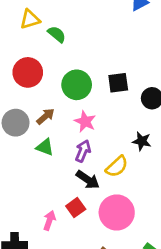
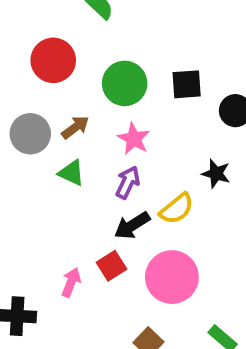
black arrow: (88, 180) -> (132, 225), turned 110

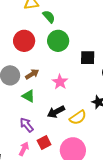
green circle: (125, 83) -> (58, 41), moved
purple arrow: (128, 182) -> (27, 125), moved, turned -70
black arrow: (132, 225) -> (56, 112), moved

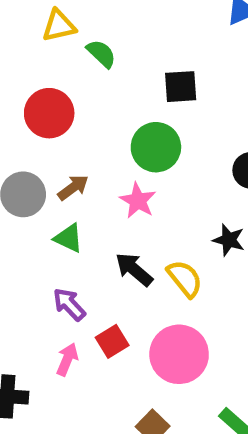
green circle: (58, 41) -> (156, 147), moved
black square: (88, 58) -> (181, 87), moved
black arrow: (56, 112) -> (134, 269), turned 72
yellow semicircle: (78, 117) -> (185, 279), turned -90

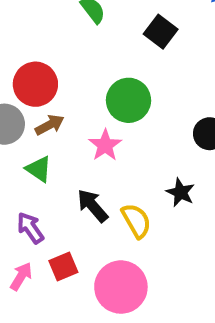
black square: (181, 87) -> (161, 32), moved, turned 32
red circle: (49, 113) -> (35, 84), moved

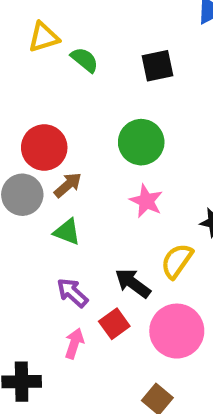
black square: (161, 32) -> (157, 66), turned -36
pink star: (105, 145) -> (146, 201), moved
black arrow: (93, 206) -> (133, 283), moved
yellow semicircle: (136, 221) -> (177, 261), turned -102

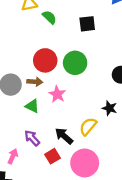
red circle: (44, 147) -> (45, 60), moved
brown arrow: (68, 185) -> (35, 82), turned 40
pink star: (146, 201) -> (57, 94), moved
pink arrow: (74, 343) -> (13, 156), moved

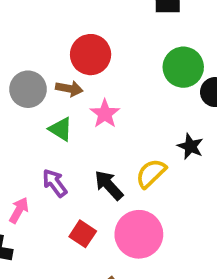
green circle: (75, 63) -> (183, 67), moved
red square: (52, 156) -> (83, 234), moved, turned -32

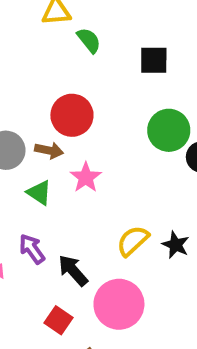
black star: (190, 146) -> (176, 245), moved
black arrow: (109, 185) -> (73, 270), moved
red square: (83, 234) -> (59, 320), moved

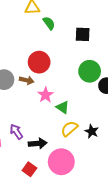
green triangle: (39, 193) -> (63, 107), moved
black arrow: (73, 270) -> (38, 143), turned 126

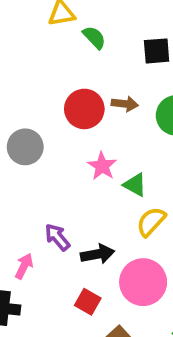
brown arrow: (27, 80) -> (125, 104), moved

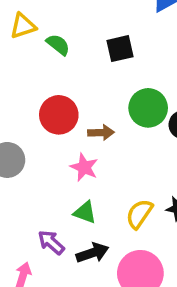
brown arrow: (125, 104) -> (101, 132), moved
green triangle: (135, 185) -> (85, 212), moved

